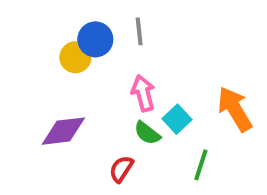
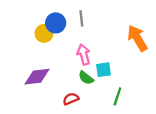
orange arrow: (235, 109) -> (137, 38), moved
cyan square: (177, 119) -> (103, 70), turned 35
red semicircle: (121, 169) -> (71, 99), turned 35

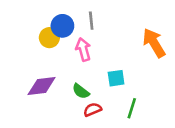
pink arrow: (84, 54) -> (83, 49), moved
green semicircle: (86, 78) -> (81, 91), moved
red semicircle: (71, 99) -> (93, 110), moved

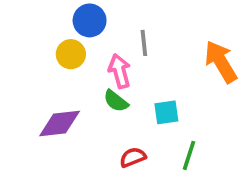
gray line: (91, 21) -> (144, 43), moved
blue circle: (62, 26) -> (90, 20), moved
green semicircle: (81, 91) -> (116, 101), moved

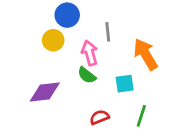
orange arrow: (221, 62) -> (146, 54), moved

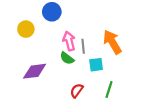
gray line: (108, 32) -> (83, 46), moved
yellow circle: (53, 40) -> (26, 29), moved
red semicircle: (99, 117) -> (77, 91), turned -32

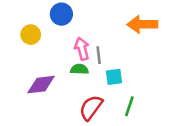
orange arrow: (112, 42) -> (142, 24), moved, turned -60
green semicircle: (67, 58) -> (79, 69), turned 144
red semicircle: (77, 91) -> (91, 108), size x1.5

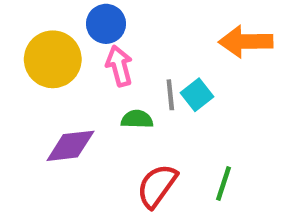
yellow circle: (31, 35) -> (53, 59), size x1.6
pink arrow: (82, 49) -> (119, 66), moved
cyan square: (114, 77) -> (197, 95), moved, turned -30

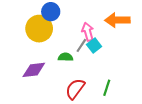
yellow circle: (53, 59) -> (39, 29), moved
pink arrow: (119, 66) -> (88, 32), moved
gray line: (170, 95) -> (81, 45), turned 40

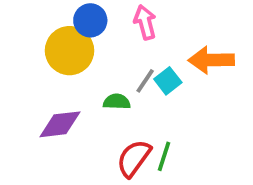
orange arrow: (117, 20) -> (211, 60), moved
pink arrow: (88, 32) -> (145, 22), moved
green line: (107, 88) -> (164, 156), moved

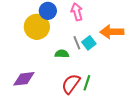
gray line: (145, 81) -> (77, 43), turned -56
purple diamond: (60, 124) -> (24, 79), moved

